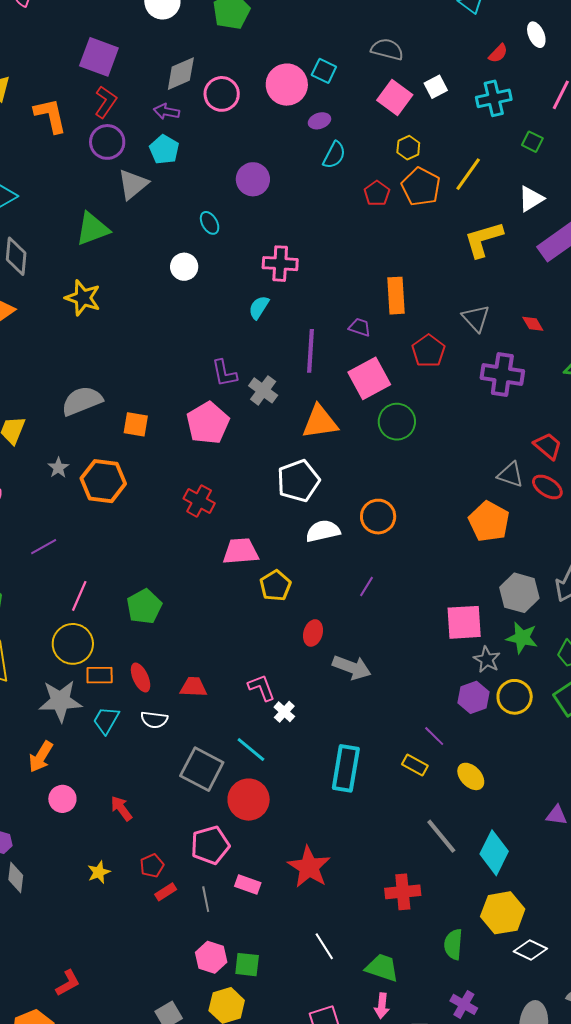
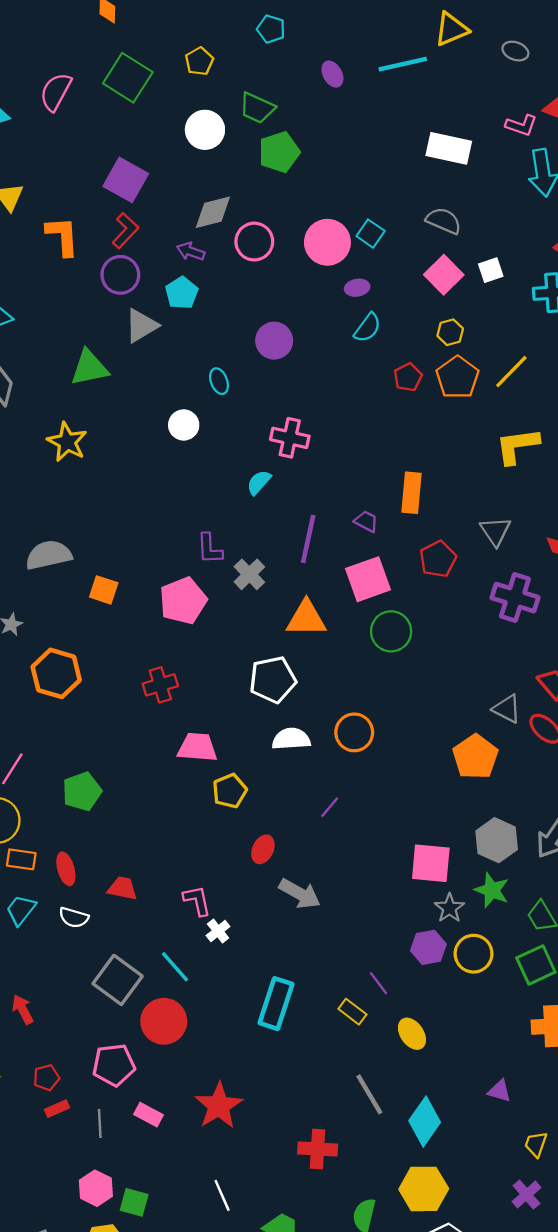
orange hexagon: (103, 481) -> (56, 673), moved
red cross: (199, 501) -> (160, 685), turned 36

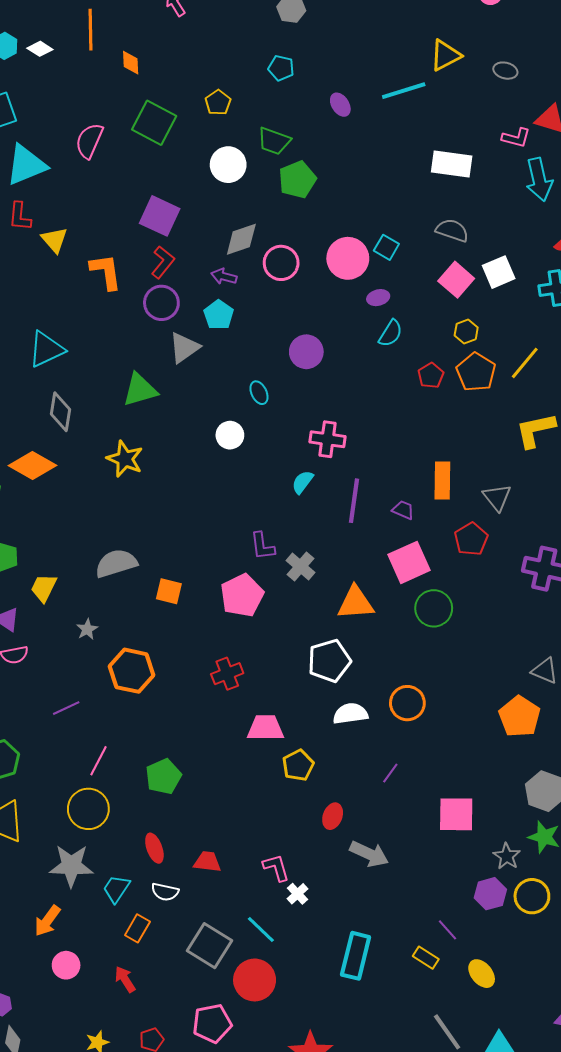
white square: (491, 270) -> (499, 272), size x1.4
gray triangle: (495, 531) -> (497, 497), moved
purple line: (308, 539) -> (354, 501), moved
orange rectangle: (21, 859) -> (137, 928), moved, turned -64
pink square: (431, 863) -> (456, 814), moved

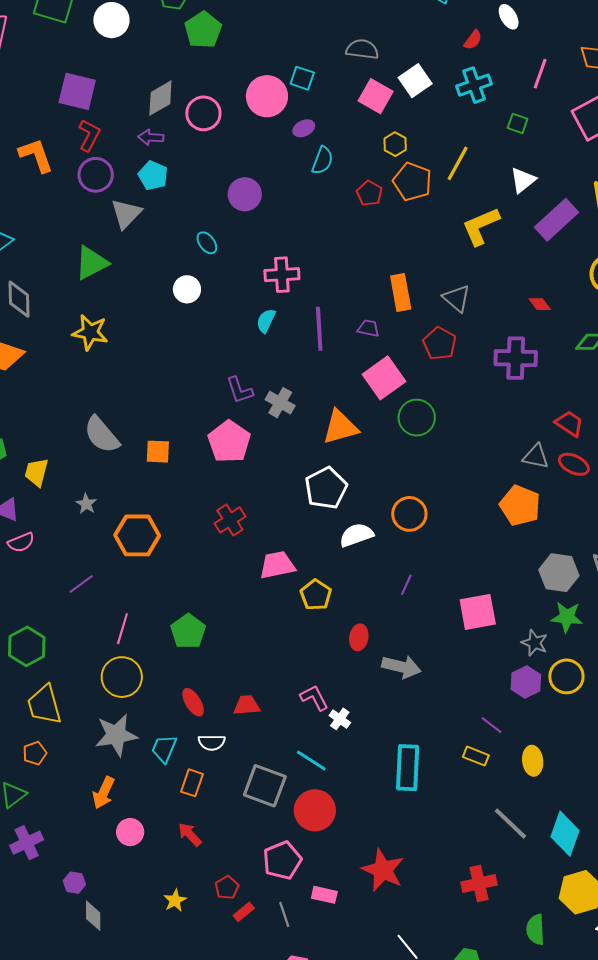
white circle: (228, 165) -> (111, 20), moved
gray semicircle: (116, 563) -> (102, 435), turned -102
yellow ellipse: (482, 974) -> (533, 761), turned 44

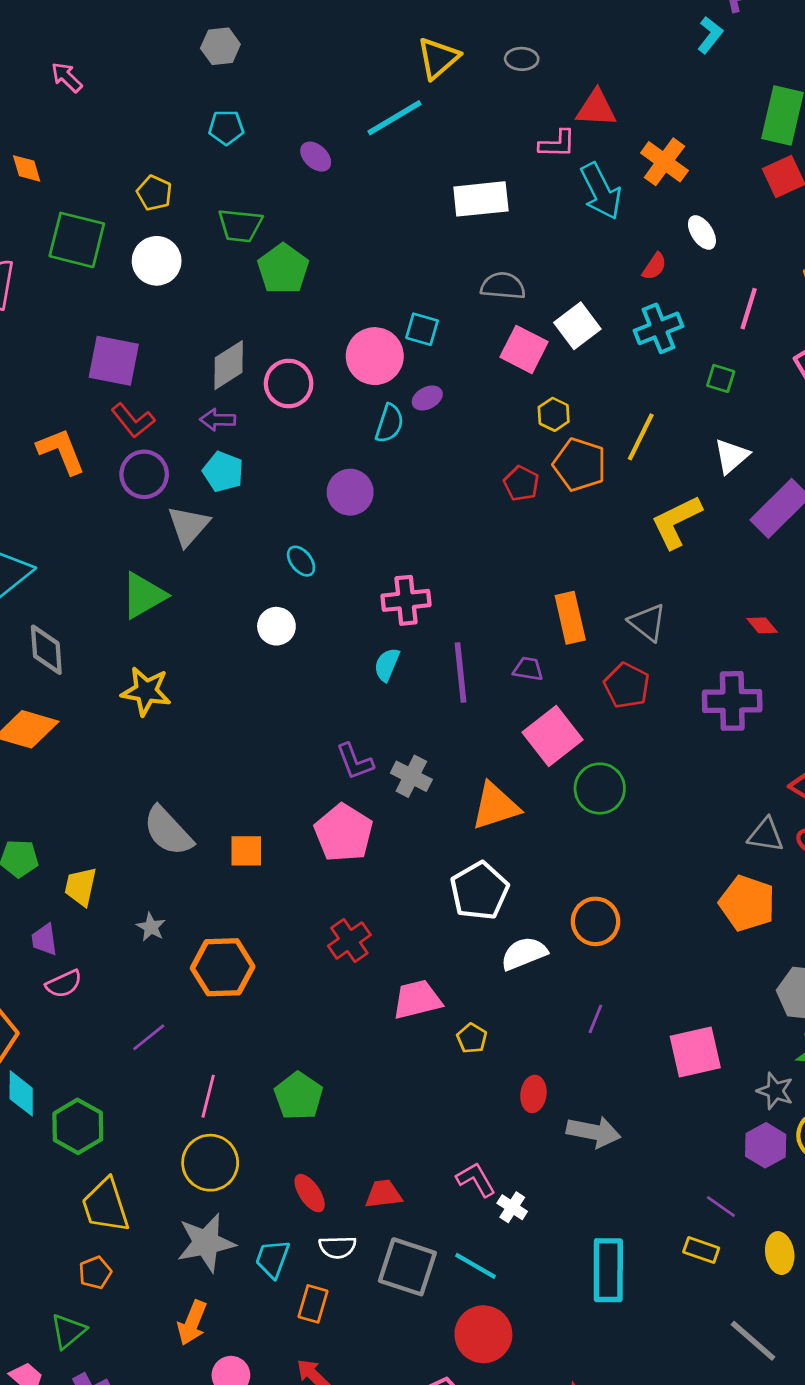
red L-shape: (89, 135) -> (133, 420), turned 116
cyan semicircle: (322, 160) -> (389, 423), moved
yellow pentagon: (316, 595) -> (472, 1038), size x0.7
gray square: (265, 786) -> (407, 1267), moved

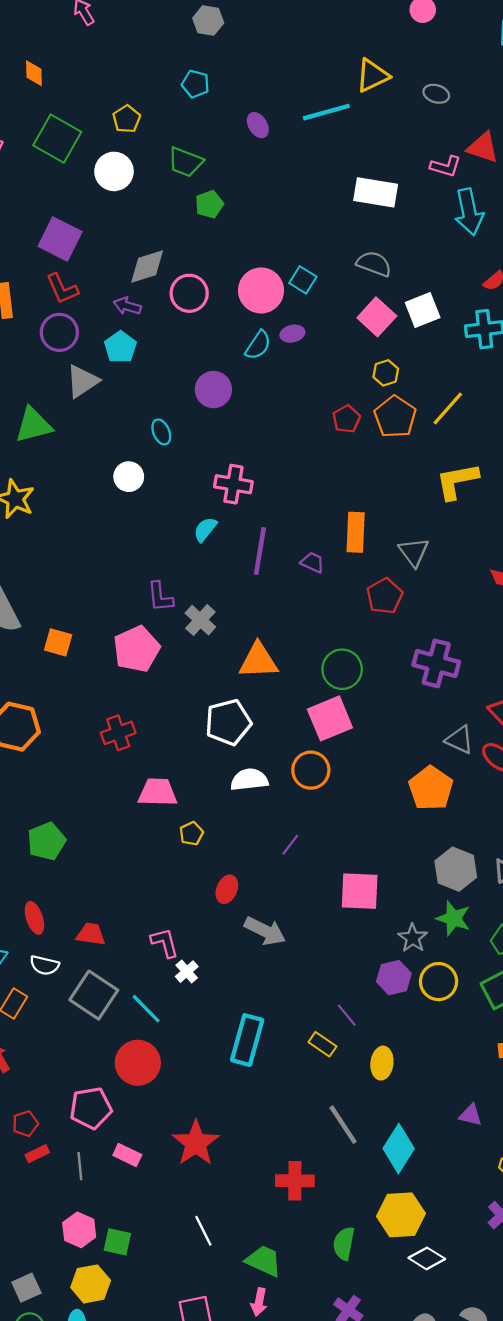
green pentagon: (283, 269) -> (209, 204), size x0.7
purple cross: (732, 701) -> (436, 663), moved
pink square: (553, 736) -> (330, 718), moved

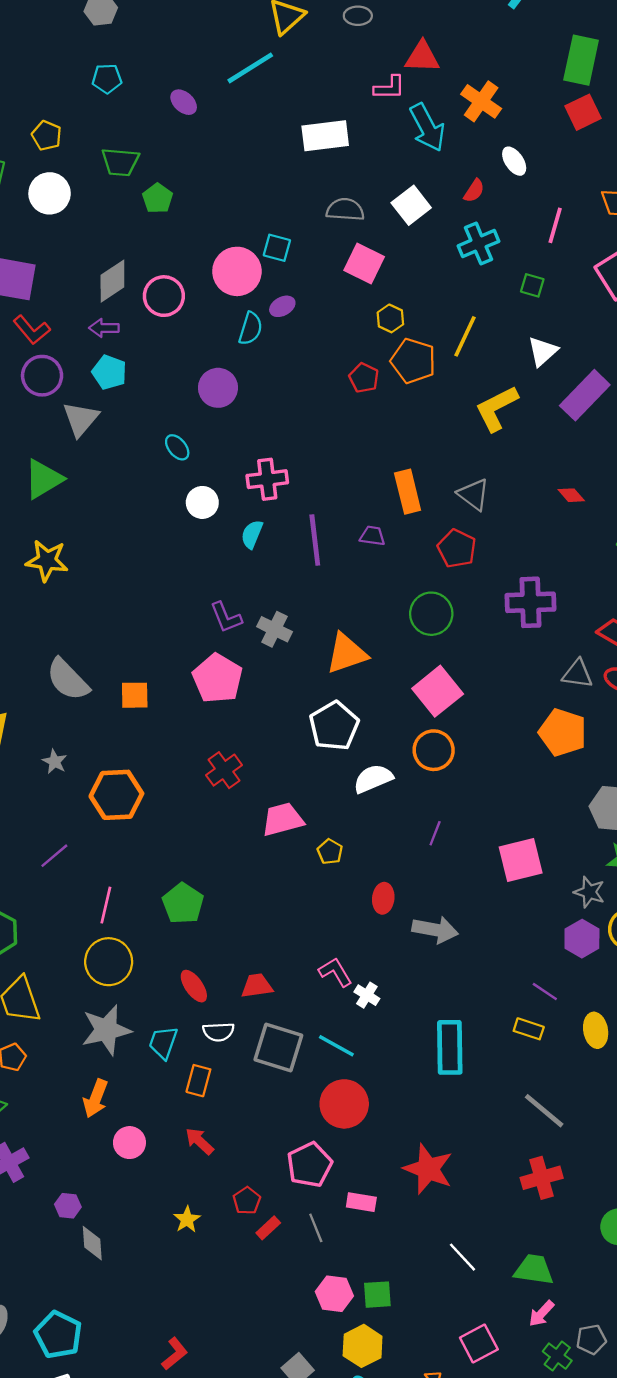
white square: (423, 310) -> (411, 205), moved
white circle: (129, 477) -> (202, 502), moved
green circle: (342, 669) -> (431, 614), moved
gray line: (343, 1125) -> (544, 1111), moved
pink arrow: (259, 1302) -> (541, 1314), turned 48

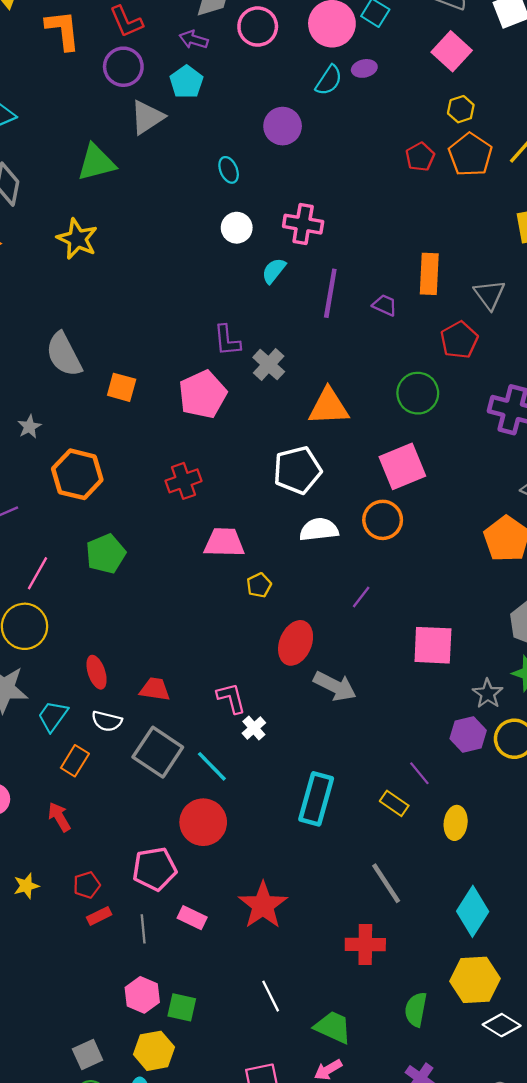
red ellipse: (383, 898) -> (296, 643), size x1.5
green pentagon: (183, 903) -> (106, 554), moved

